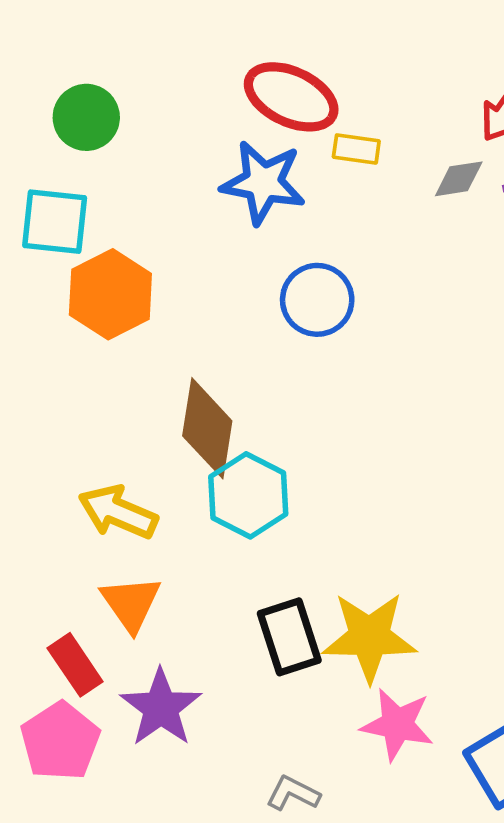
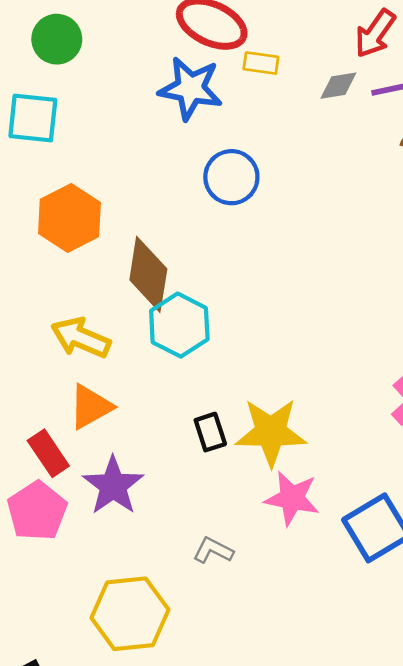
orange hexagon: (110, 294) -> (69, 218), moved
orange triangle: (131, 603) -> (91, 407), turned 36
black rectangle: (289, 637) -> (210, 432), size x0.7

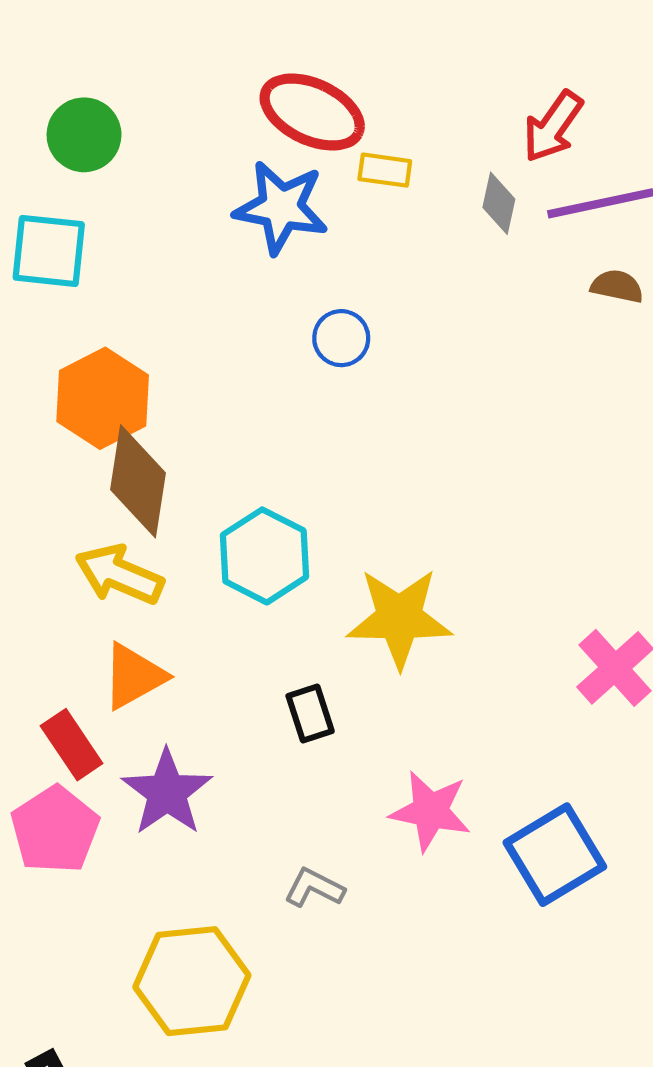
gray diamond: (338, 86) -> (499, 203), turned -69
blue circle: (231, 177) -> (341, 338), size x0.7
brown diamond: (148, 274) -> (138, 481), moved
yellow star: (271, 432) -> (399, 618), moved

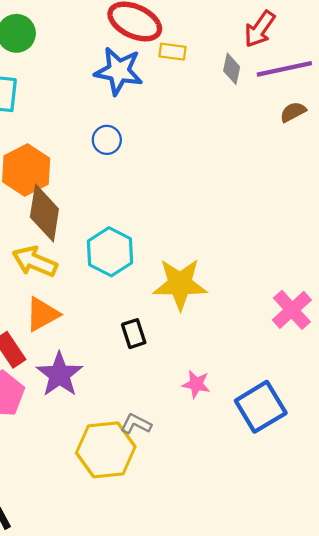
brown semicircle: (617, 286) -> (293, 112), turned -40
blue circle: (341, 338) -> (107, 140), moved
pink star: (430, 811) -> (196, 384), size x0.7
yellow hexagon: (192, 981) -> (106, 450), moved

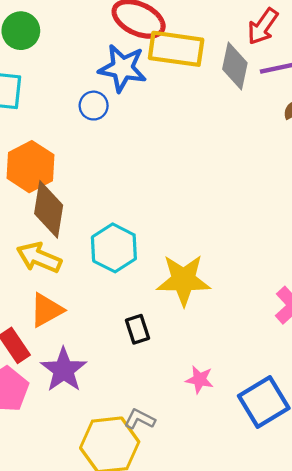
yellow rectangle: (172, 52) -> (176, 49), size x2.0
gray diamond: (232, 69) -> (235, 66), size x1.5
blue circle: (107, 140) -> (94, 106), moved

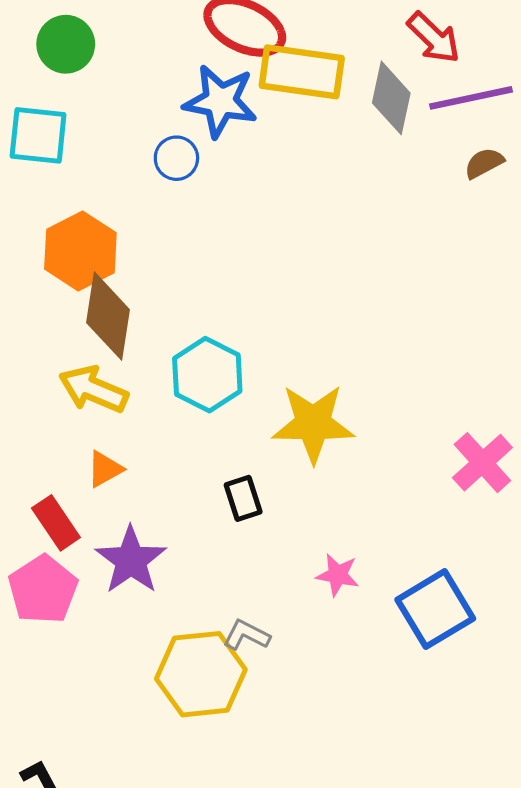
red arrow: (263, 26) -> (434, 38), turned -81
orange triangle: (47, 310) -> (105, 469), size x0.7

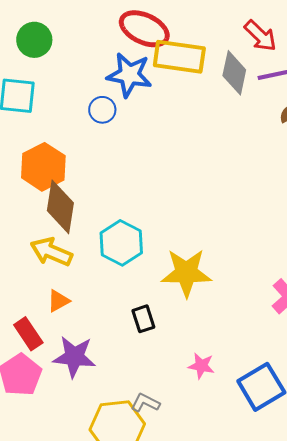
purple star: (131, 560) -> (74, 357), turned -30

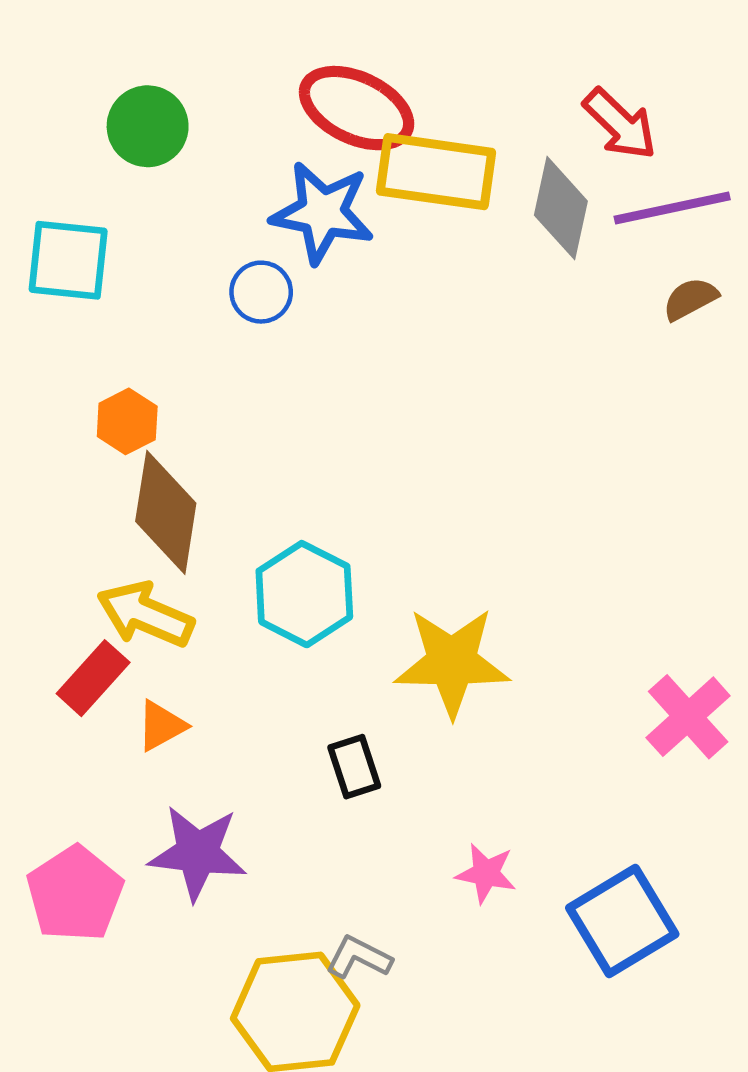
green circle: (34, 40) -> (148, 126), moved
orange hexagon: (43, 167) -> (127, 421), size x0.6
red rectangle: (28, 334) -> (93, 678), moved, turned 76

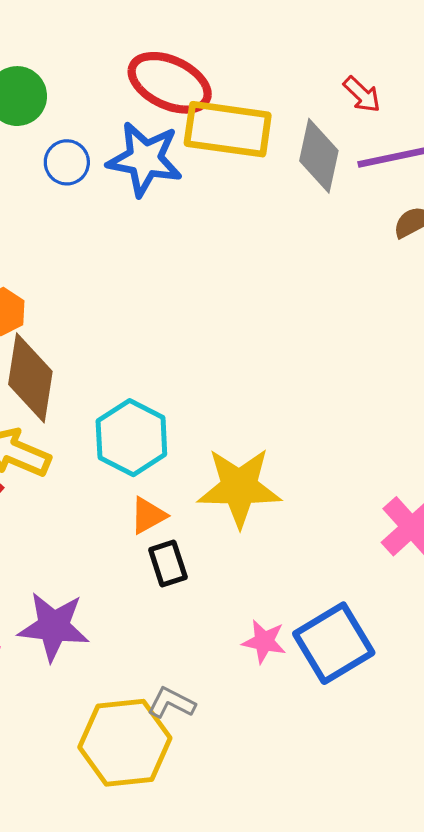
red arrow: (620, 124) -> (362, 94), size x0.7
blue circle: (261, 292) -> (67, 162), moved
orange triangle: (161, 726) -> (148, 516), moved
blue square: (622, 921) -> (334, 643), moved

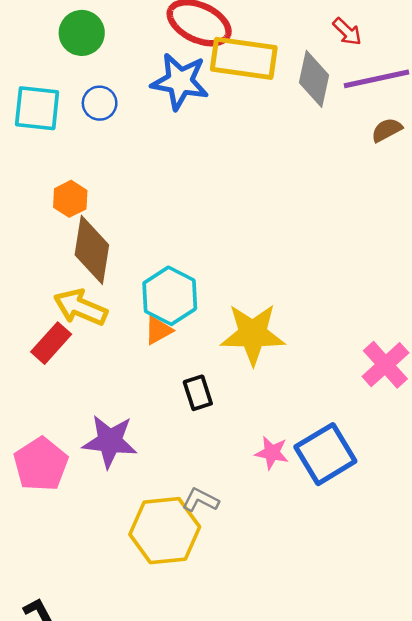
blue circle: (67, 162) -> (100, 103), moved
orange triangle: (148, 516) -> (158, 330), moved

